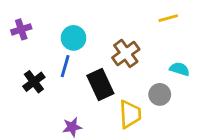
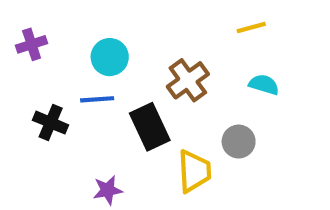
blue line: (65, 66) -> (97, 99), turned 70
cyan semicircle: (180, 69) -> (264, 85), moved
black cross: (34, 82) -> (51, 123), turned -30

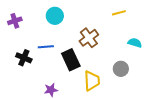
cyan circle: (110, 57) -> (55, 16), moved
cyan semicircle: (264, 85) -> (135, 43), moved
gray circle: (239, 142) -> (121, 69), moved

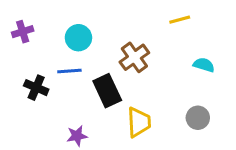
cyan circle: (55, 16) -> (78, 38), moved
gray circle: (121, 69) -> (198, 118), moved

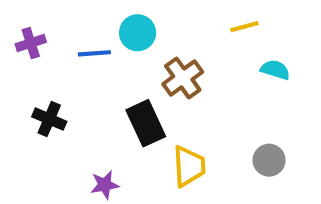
cyan circle: (78, 38) -> (138, 33), moved
cyan semicircle: (204, 65) -> (275, 70), moved
blue line: (69, 71) -> (94, 53), moved

